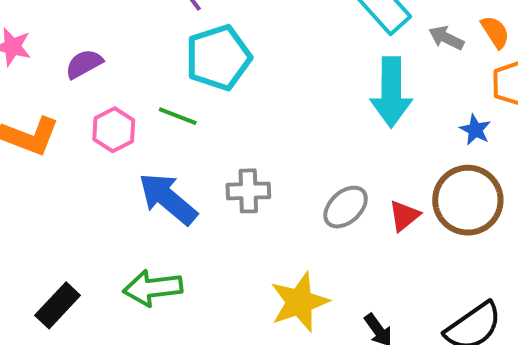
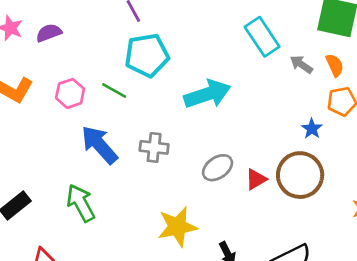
purple semicircle: (84, 64) -> (49, 33), moved
cyan arrow: (391, 92) -> (207, 94), moved, turned -117
green arrow: (153, 288) -> (81, 203), turned 60

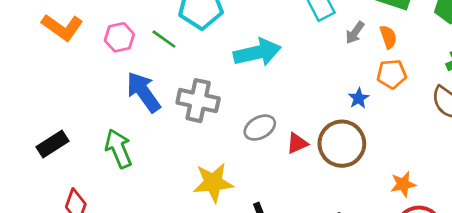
gray arrow: (301, 64) -> (355, 33), turned -95
gray cross: (154, 147) -> (198, 101), size x1.4

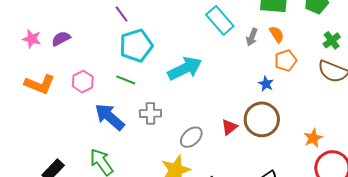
green line: (164, 39) -> (126, 80), moved
gray cross: (198, 101) -> (150, 113), size x0.7
gray ellipse: (260, 128) -> (191, 137), moved

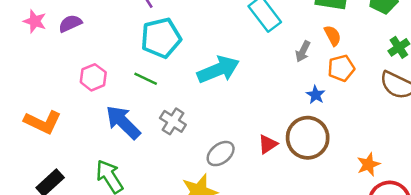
gray arrow: (252, 37) -> (303, 51), moved
orange L-shape: (40, 84) -> (43, 122), moved
gray cross: (150, 113) -> (173, 121), turned 30

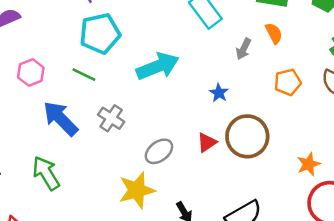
orange pentagon: (341, 68) -> (288, 82), moved
blue star: (316, 95) -> (219, 93), moved

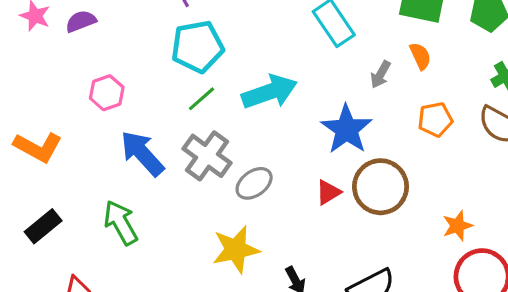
green line: (84, 75) -> (201, 99), moved, turned -70
blue star: (219, 93) -> (347, 129), size x2.0
gray cross: (111, 118) -> (207, 156), size x1.4
gray ellipse: (159, 151) -> (254, 183), moved

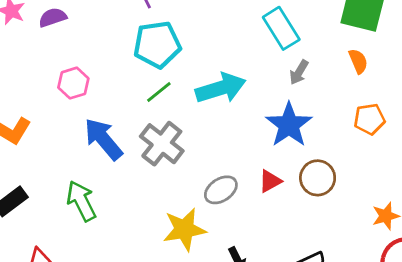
gray arrow: (381, 74) -> (299, 72), moved
gray ellipse: (254, 183) -> (221, 190), moved
brown circle: (381, 187) -> (318, 178), size x0.7

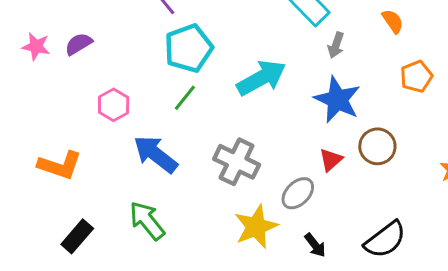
green line: (159, 92) -> (185, 98), moved
gray cross: (162, 144) -> (237, 162), moved
gray ellipse: (221, 190) -> (298, 193), moved

